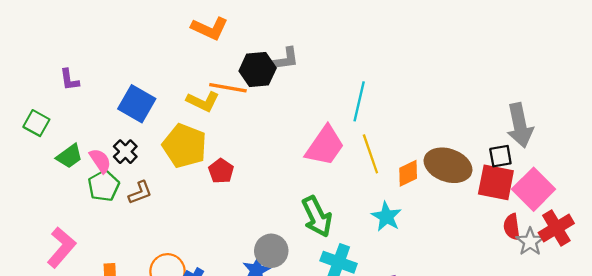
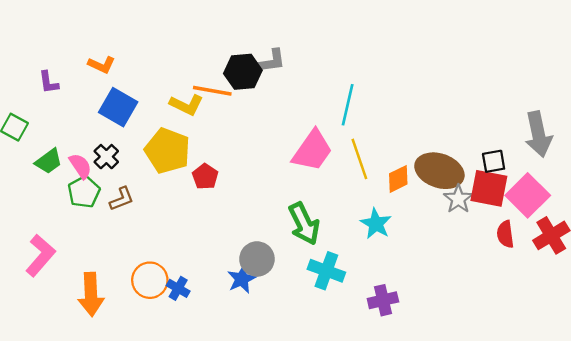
orange L-shape: (210, 28) -> (102, 65), moved, size x0.7
gray arrow: (520, 125) -> (538, 134), moved
gray star: (530, 242) -> (458, 199), moved

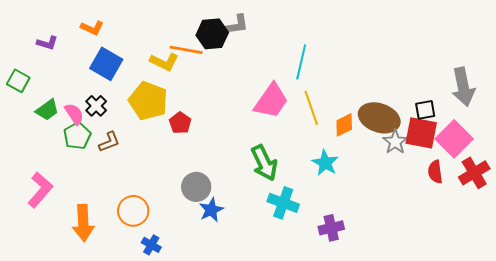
purple L-shape: (49, 82) -> (47, 43), turned -65
gray circle: (257, 259) -> (196, 187), moved
blue cross: (178, 288) -> (151, 245), moved

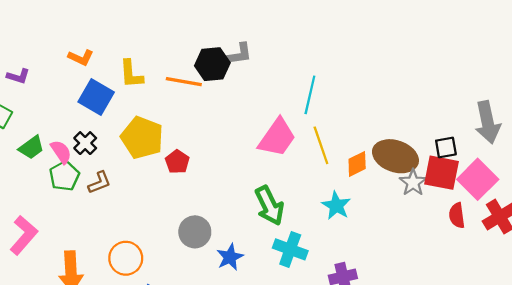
purple L-shape: (47, 43) -> (18, 76), moved
yellow L-shape: (164, 62) -> (131, 74), moved, turned 60
blue star: (211, 210) -> (230, 257), moved

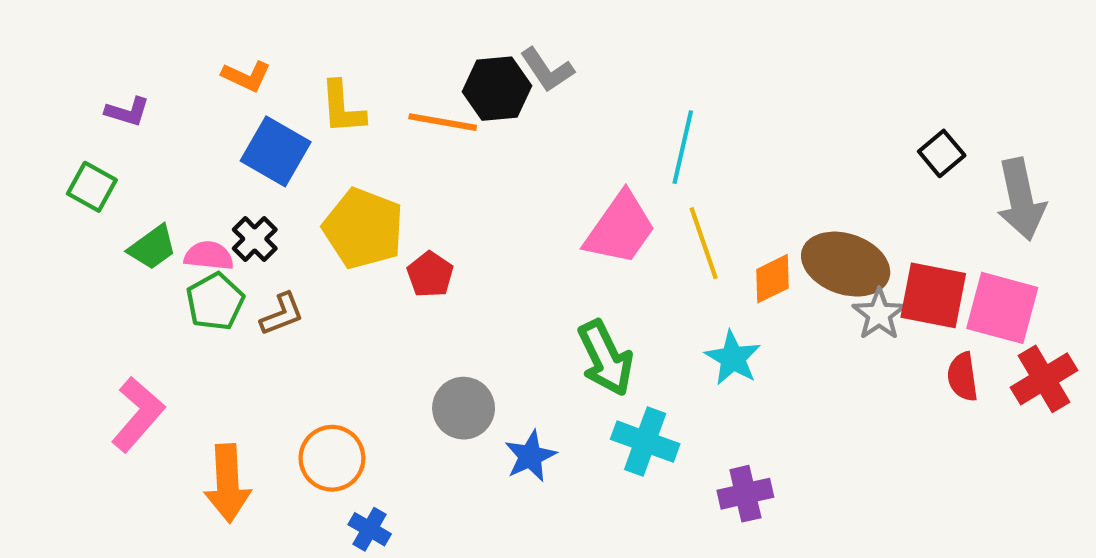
gray L-shape: (239, 54) -> (547, 70), turned 64
black square: (446, 147) -> (942, 153), moved, turned -30
pink semicircle: (61, 152) -> (209, 256), turned -50
pink square: (478, 179) -> (1002, 308), turned -30

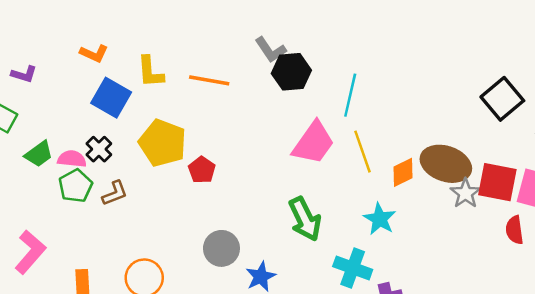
black hexagon: (497, 89) -> (291, 72), moved
black square: (942, 153) -> (502, 99), size x1.6
cyan cross: (645, 442) -> (353, 268), moved

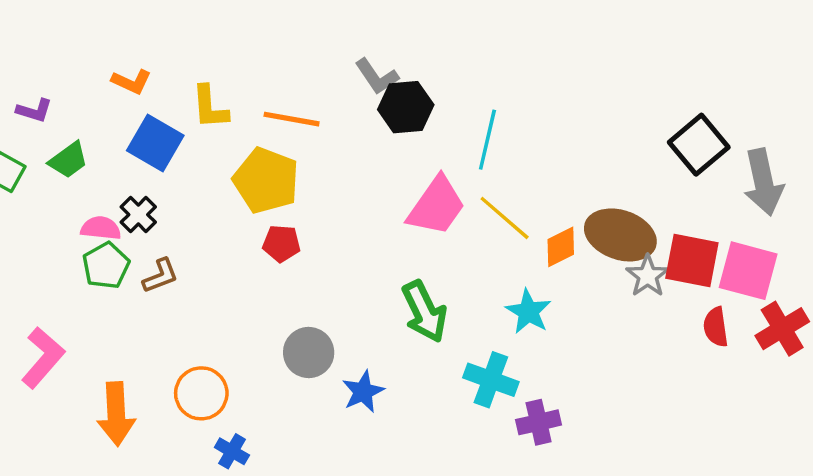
yellow pentagon: (163, 143) -> (266, 180), moved
yellow line: (362, 152) -> (505, 218), turned -30
green trapezoid: (39, 154) -> (68, 160), moved
red pentagon: (202, 170) -> (281, 243), turned -30

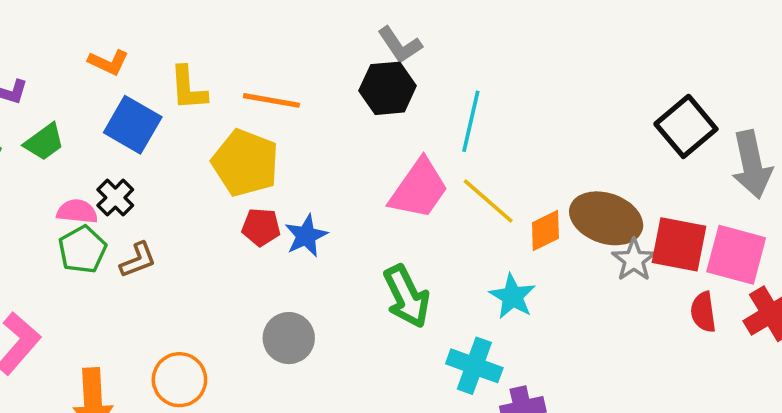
gray L-shape: (377, 77) -> (400, 45), moved
blue star: (363, 392) -> (306, 236), moved

